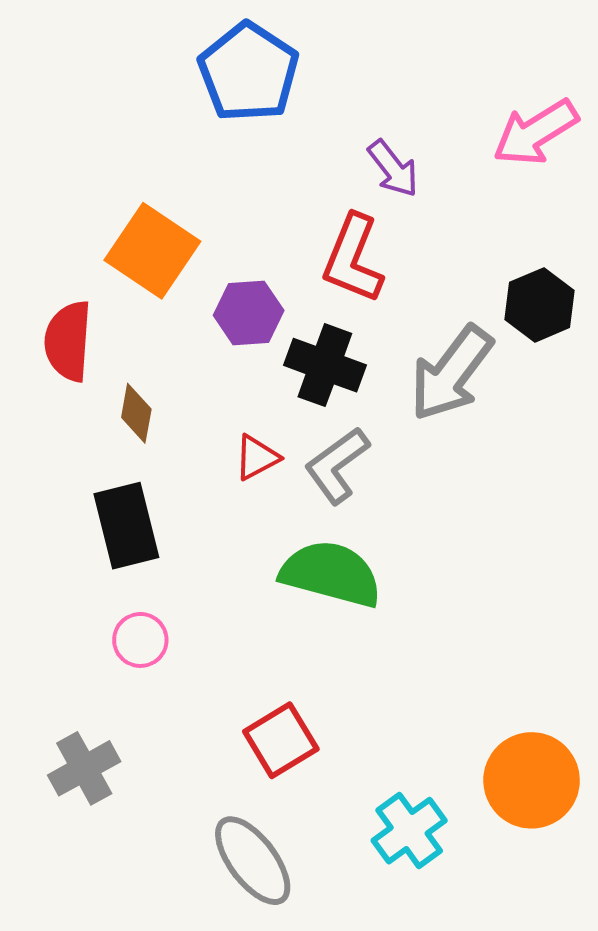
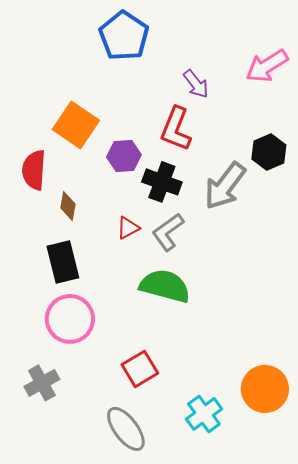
pink circle: (140, 640) -> (70, 319), size x1.8

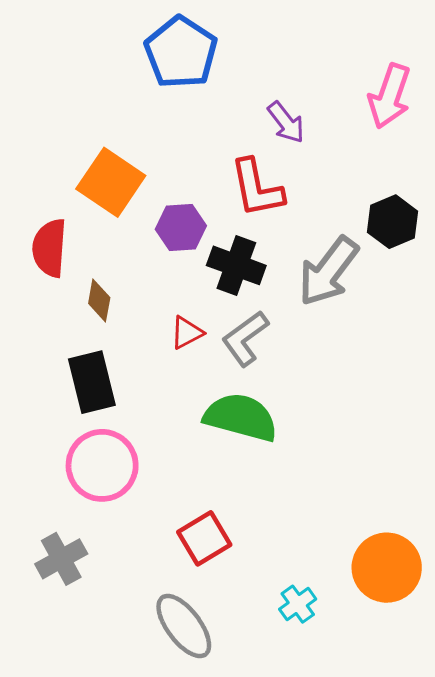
pink arrow: (267, 66) -> (390, 96), turned -39
red L-shape: (176, 129) -> (257, 188), turned -33
cyan cross: (204, 414) -> (298, 604), size x0.7

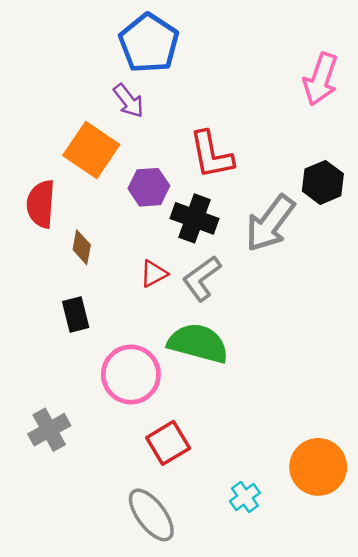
purple arrow: (286, 122) -> (128, 101), moved
black rectangle: (92, 382) -> (76, 314), size x0.7
pink circle: (102, 465) -> (131, 374), moved
gray cross: (61, 559) -> (49, 430), moved

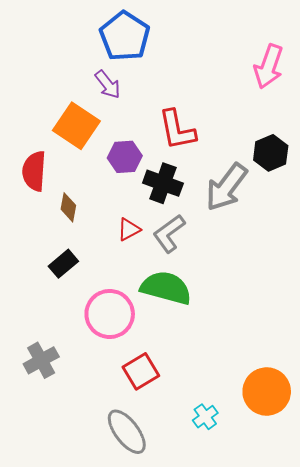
black rectangle: (76, 314) -> (63, 264), turned 64

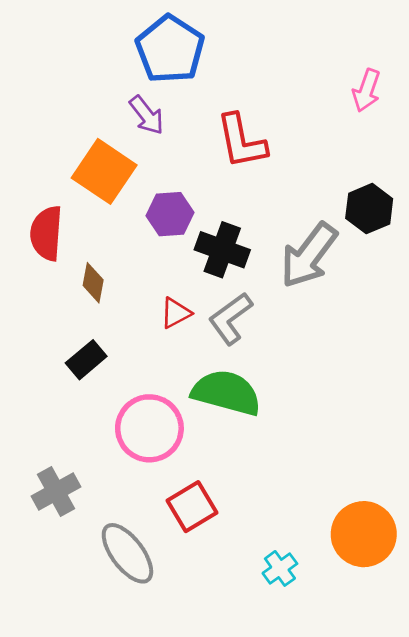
pink arrow: (269, 66) -> (366, 90), size x0.7
red L-shape: (177, 130) -> (241, 141), moved
gray ellipse: (127, 432) -> (127, 553), moved

